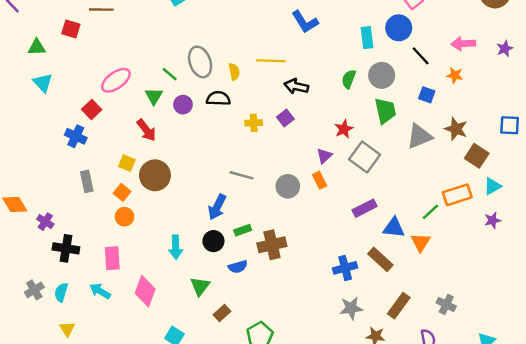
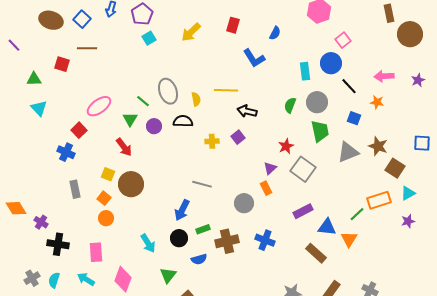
gray circle: (288, 186) -> (244, 203), moved
cyan arrow: (176, 247) -> (148, 243), turned -30
blue cross: (345, 268) -> (265, 240), moved, turned 36

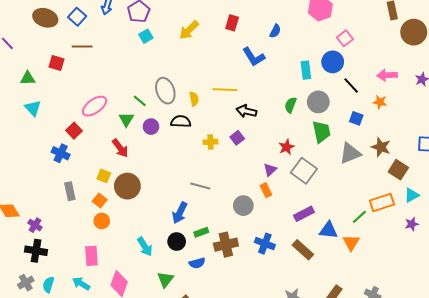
black cross: (58, 244) -> (36, 251), moved
brown rectangle: (316, 253) -> (303, 250), moved

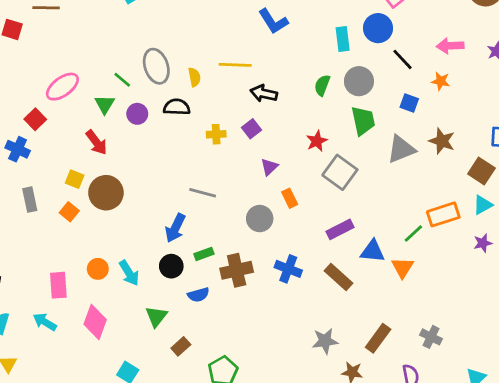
purple triangle: (270, 170) -> (269, 167), moved
brown square: (398, 170) -> (481, 171), moved
orange circle: (102, 221) -> (98, 269), moved

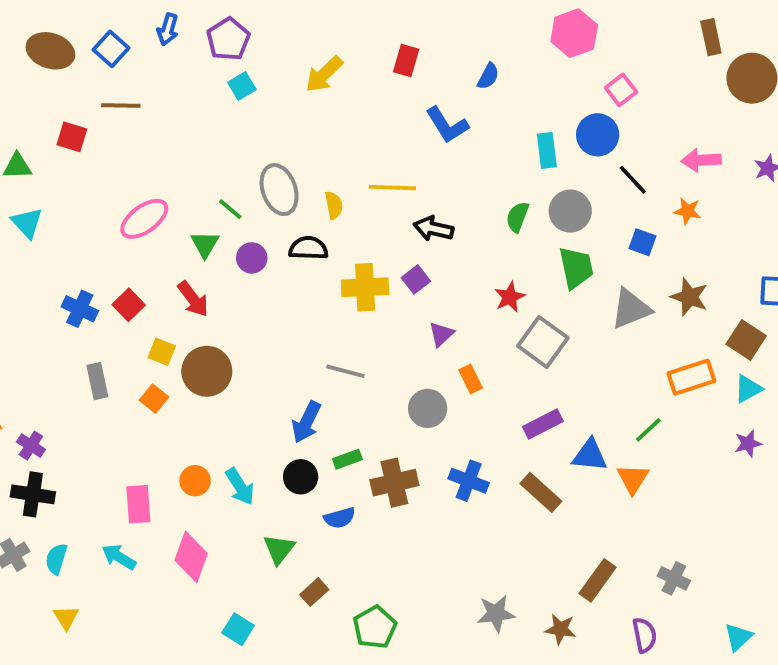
red square: (35, 119) -> (129, 305), moved
yellow cross: (216, 134) -> (365, 287), size x1.6
orange rectangle: (443, 214) -> (691, 377), moved
gray star: (325, 341) -> (496, 614), moved

